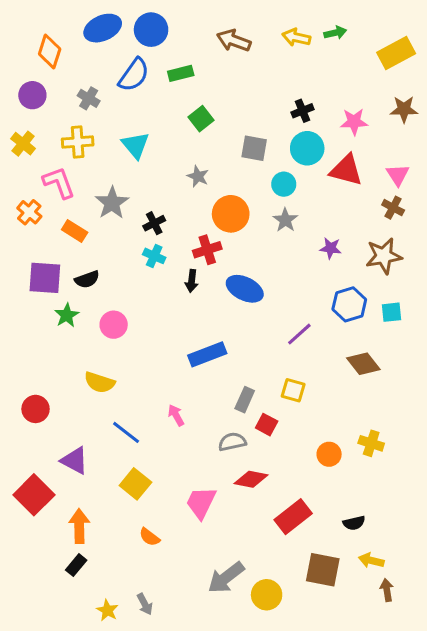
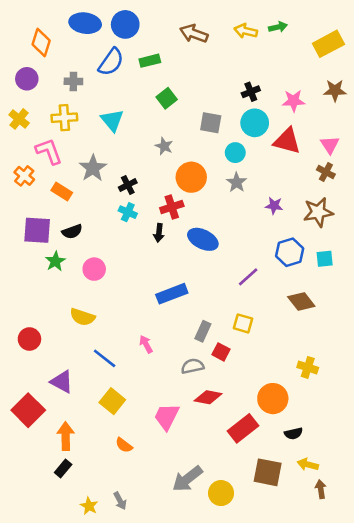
blue ellipse: (103, 28) -> (85, 23), turned 32
gray cross: (89, 98) -> (73, 81), turned -30
orange circle: (329, 454) -> (273, 399), moved, size x1.5

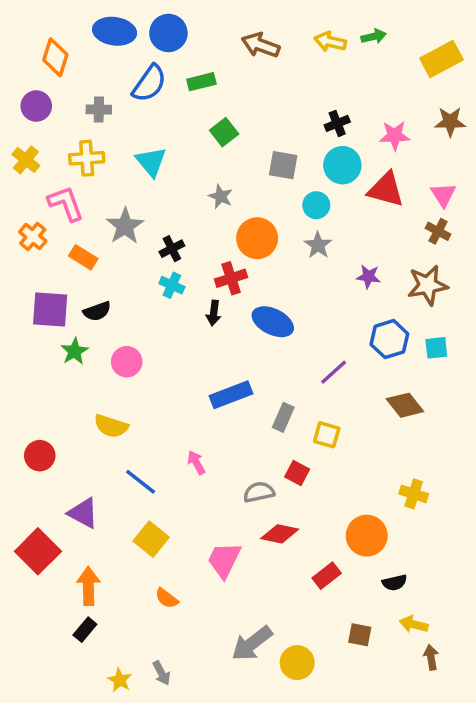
gray rectangle: (203, 331) -> (283, 417), moved
red rectangle: (243, 428) -> (327, 576), size x0.7
brown square: (268, 472) -> (360, 635), size x0.6

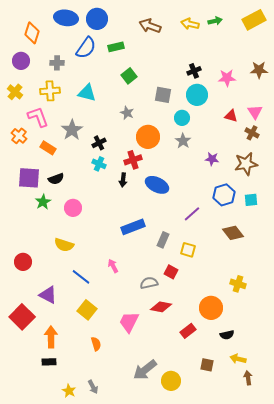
yellow rectangle: (441, 59) -> (254, 20), moved
cyan triangle: (151, 162) -> (87, 93), turned -36
red triangle: (386, 190) -> (231, 116), moved, size x0.6
orange semicircle: (167, 598) -> (96, 344), turned -144
black rectangle: (85, 630) -> (49, 362), turned 48

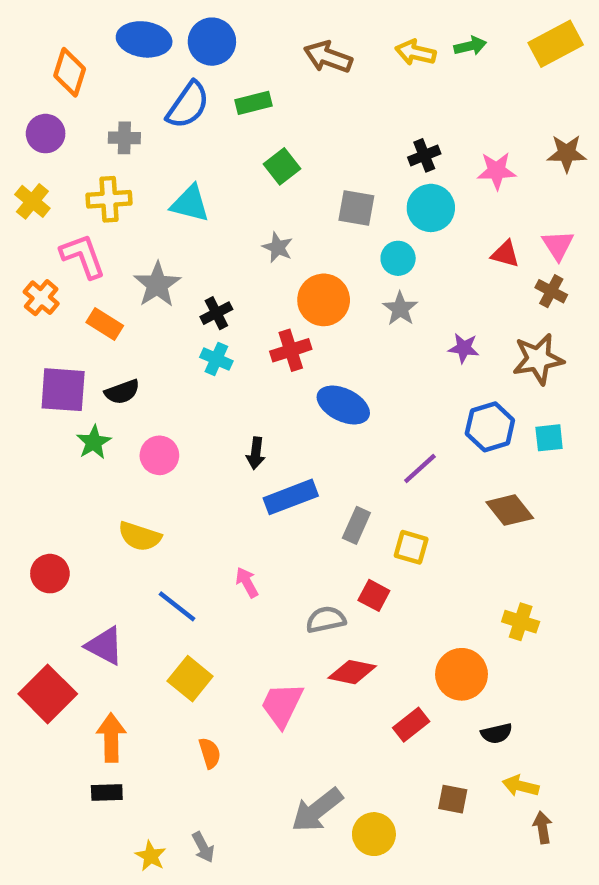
black arrow: (123, 180) -> (256, 453), moved

